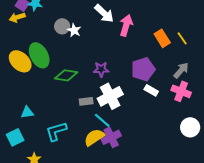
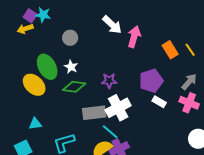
white star: (74, 30) -> (71, 67), moved
yellow ellipse: (20, 61) -> (34, 85), moved
gray rectangle: (86, 101) -> (94, 113), size x1.6

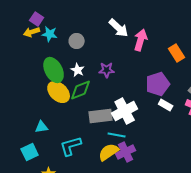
cyan star: (43, 15) -> (50, 34), moved
purple star: (109, 81) -> (107, 70), moved
yellow ellipse: (34, 85) -> (59, 92), moved
green diamond: (74, 87) -> (81, 90), turned -30
cyan line: (110, 132) -> (117, 135), turned -30

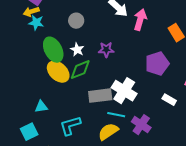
cyan star: (50, 34) -> (36, 23), moved
white rectangle: (166, 105) -> (169, 100), moved
white cross: (125, 111) -> (124, 91), turned -30
purple cross: (126, 152) -> (141, 125), moved, turned -30

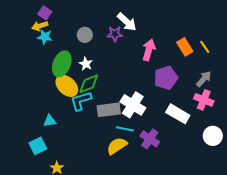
pink arrow: (140, 20) -> (149, 50), moved
green ellipse: (53, 50) -> (62, 64), turned 50
purple star: (106, 50) -> (115, 34), moved
white rectangle: (169, 100) -> (178, 114), size x1.6
cyan L-shape: (70, 126) -> (81, 101), moved

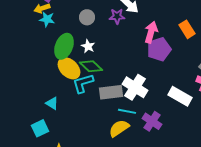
purple pentagon: (166, 78) -> (159, 49), moved
green diamond: (89, 84) -> (91, 66), turned 65
cyan triangle: (50, 121) -> (52, 103), turned 40

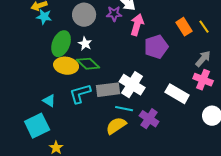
gray circle: (87, 17) -> (84, 15), size x1.5
pink arrow: (151, 32) -> (137, 25), moved
yellow ellipse: (69, 68) -> (66, 66), turned -35
cyan L-shape: (83, 83) -> (80, 94), moved
cyan square: (40, 128) -> (37, 126), size x1.4

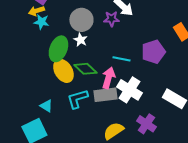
pink arrow: (137, 25) -> (108, 78), moved
white star: (85, 44) -> (80, 40), moved
yellow ellipse: (66, 66) -> (63, 71), turned 50
cyan line: (124, 109) -> (121, 59), moved

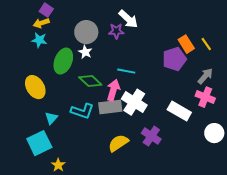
cyan star: (41, 22) -> (39, 40), moved
purple pentagon: (153, 52) -> (174, 59), moved
yellow ellipse: (63, 71) -> (35, 87), moved
cyan L-shape: (77, 99) -> (82, 111), turned -145
cyan triangle: (46, 106) -> (51, 118), turned 40

